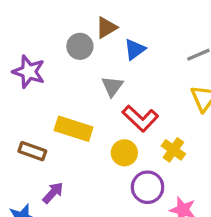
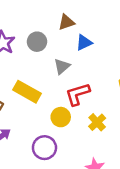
gray circle: (80, 46) -> (37, 42), moved
red L-shape: (140, 118) -> (78, 94), turned 108
purple circle: (148, 187) -> (44, 148), moved

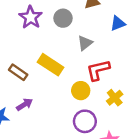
blue triangle: (84, 43) -> (118, 23), moved
purple circle: (44, 148) -> (85, 121), moved

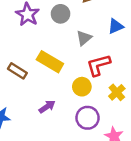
blue triangle: (118, 23) -> (116, 26), moved
purple arrow: (24, 105) -> (47, 107), moved

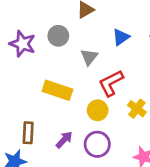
brown rectangle: (17, 71) -> (28, 133), moved, turned 72
purple circle: (88, 118) -> (97, 144), moved

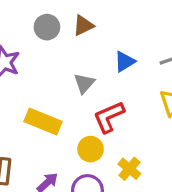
gray circle: (58, 36) -> (47, 27), moved
yellow cross: (137, 109) -> (129, 169), moved

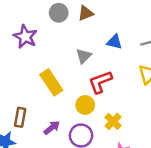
blue triangle: (125, 62) -> (114, 42), turned 42
yellow rectangle: (43, 122) -> (51, 82), turned 30

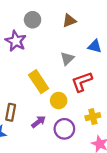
gray circle: (59, 13) -> (33, 20), moved
yellow circle: (85, 105) -> (59, 101), moved
yellow cross: (113, 121) -> (93, 117), turned 32

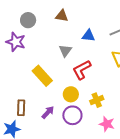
brown triangle: (69, 21) -> (62, 16), turned 40
yellow circle: (59, 101) -> (71, 94), moved

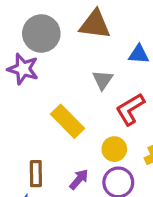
brown triangle: (62, 16) -> (95, 24), size x1.5
gray circle: (28, 20) -> (41, 33), size x1.5

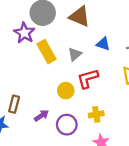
yellow rectangle: (67, 121) -> (47, 52), moved
yellow circle: (114, 149) -> (66, 91), moved

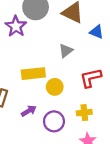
blue triangle: (103, 44) -> (97, 32), moved
yellow rectangle: (47, 52) -> (33, 74), moved, turned -70
red L-shape: (88, 79) -> (91, 78), moved

